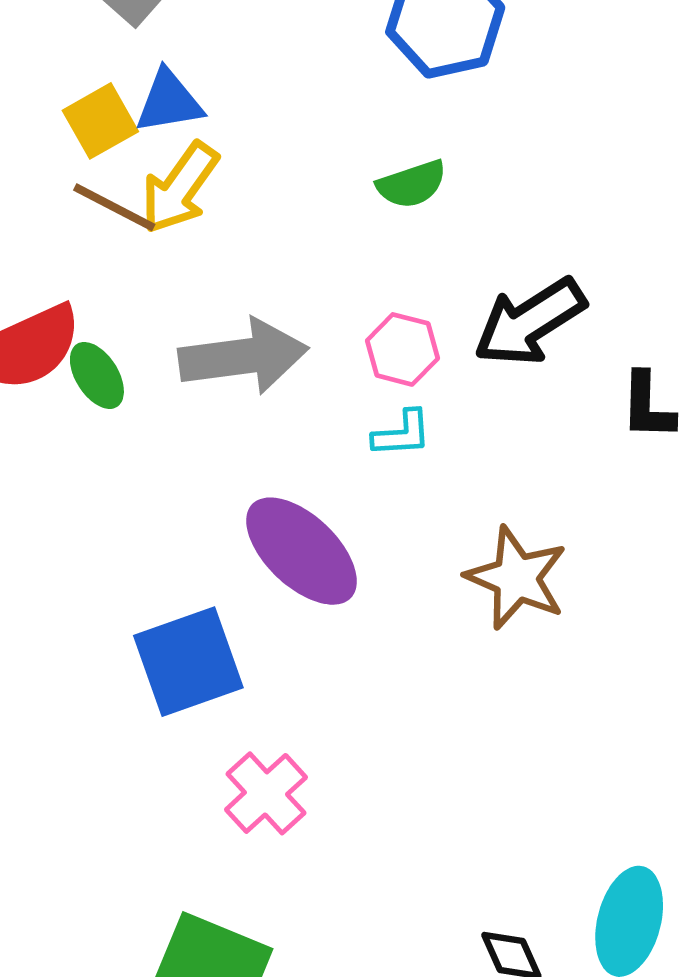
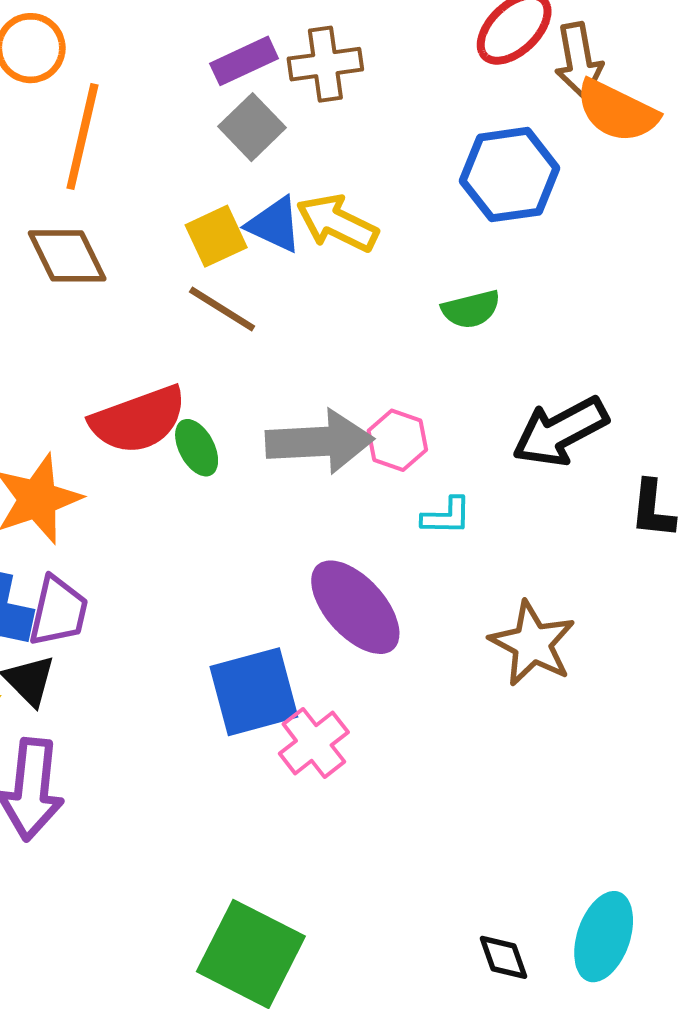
blue triangle: (169, 102) -> (274, 225), turned 30
yellow arrow: (180, 188) -> (337, 223), moved, turned 76
pink hexagon: (402, 349) -> (397, 440), moved
pink cross: (266, 793) -> (314, 743), moved

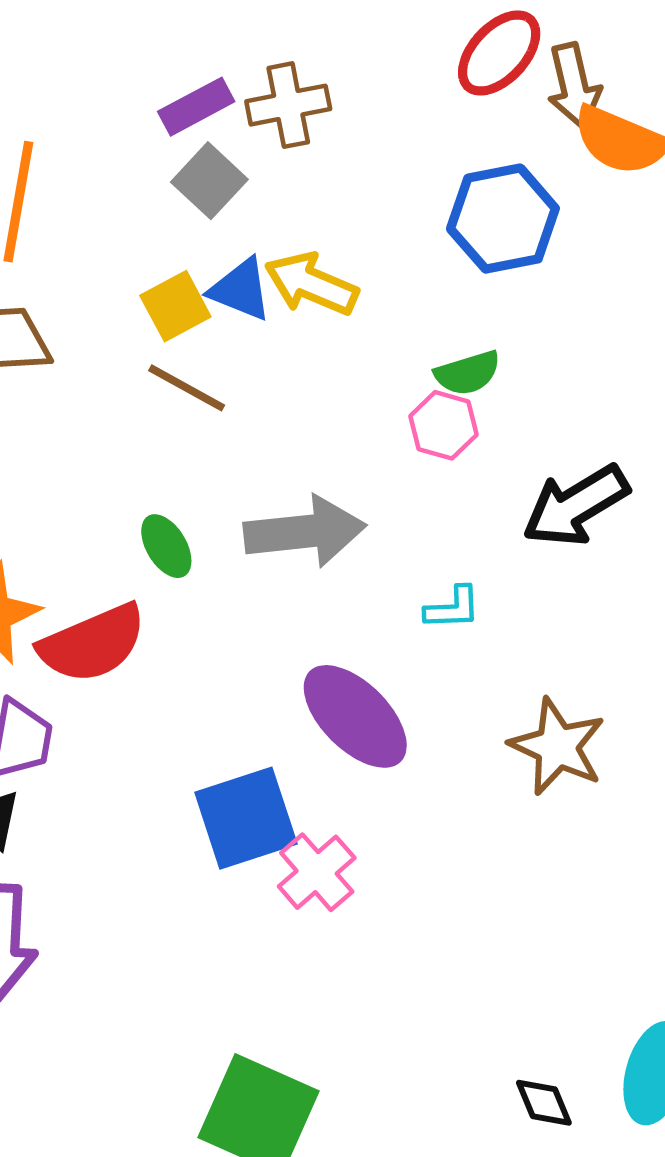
red semicircle: (138, 420) -> (92, 643), moved
pink hexagon: (397, 440) -> (443, 425), moved

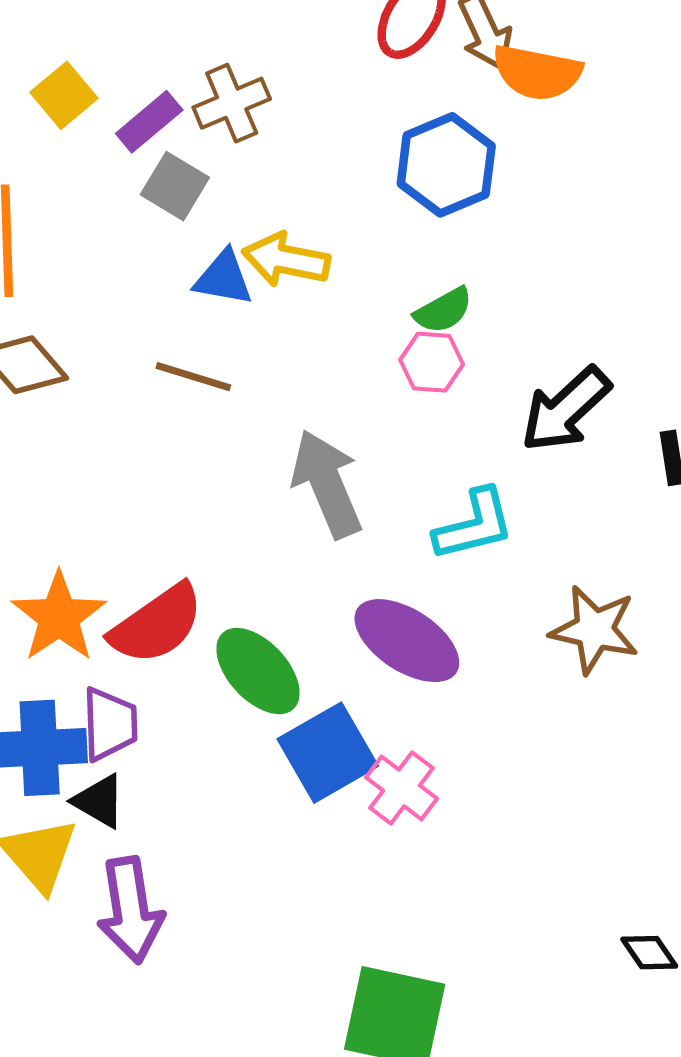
yellow square: (175, 306) -> (64, 95), moved
gray arrow: (305, 532) -> (327, 484), turned -95
green ellipse: (166, 546) -> (258, 671), moved, size x1.6
cyan L-shape: (453, 608) -> (474, 525), size x1.6

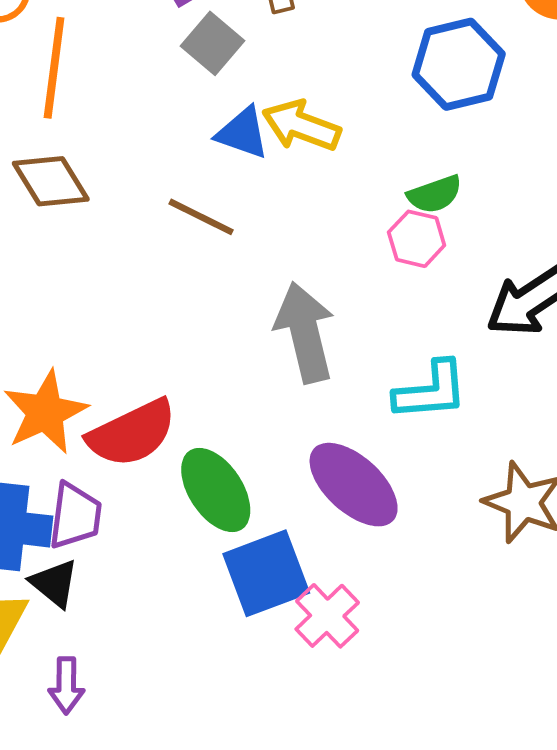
purple arrow: (130, 910) -> (66, 685), size x0.6

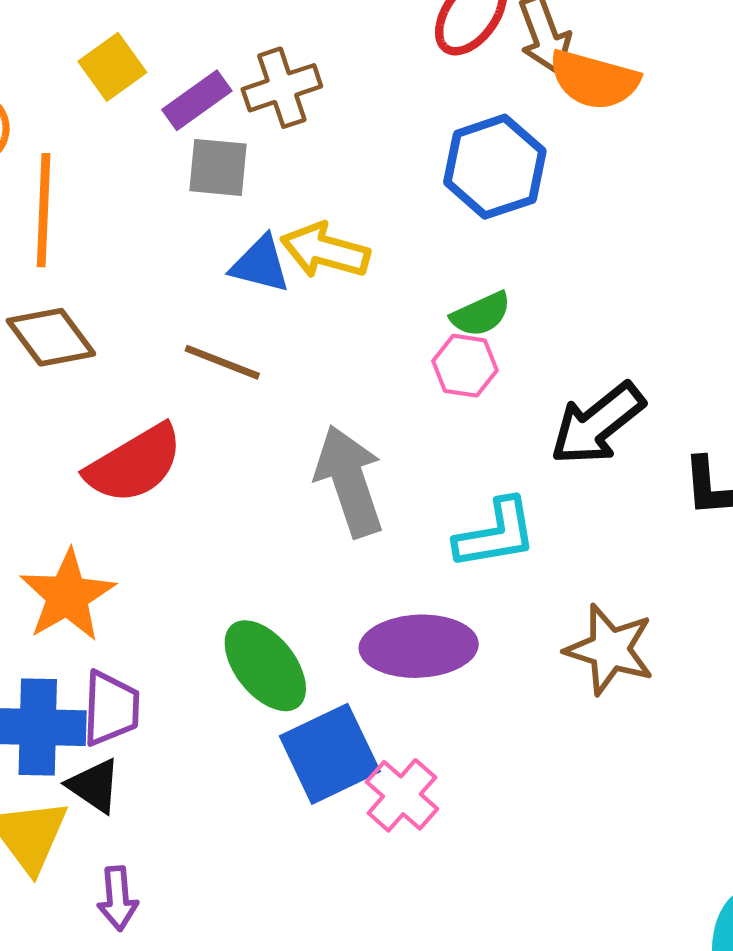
gray square: (212, 43) -> (218, 167), turned -30
red semicircle: (132, 433) -> (134, 464), moved
purple ellipse: (354, 485) -> (419, 646), turned -40

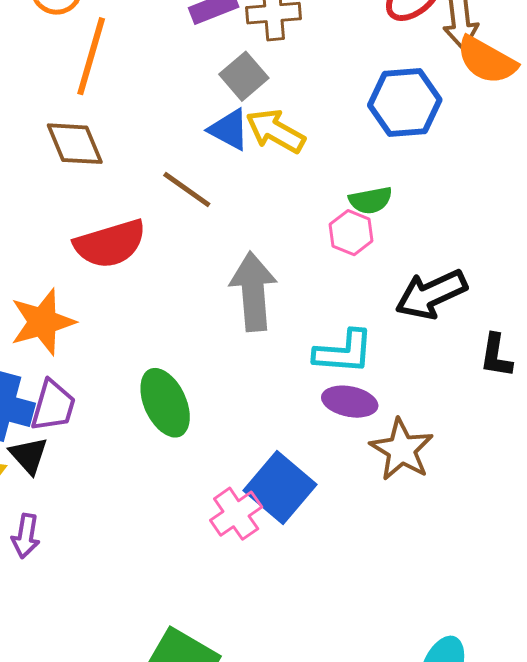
gray square: (218, 167) -> (244, 76), moved, turned 30
purple ellipse: (419, 646) -> (350, 402), moved, size x0.7
blue square: (330, 754) -> (280, 487), moved, turned -38

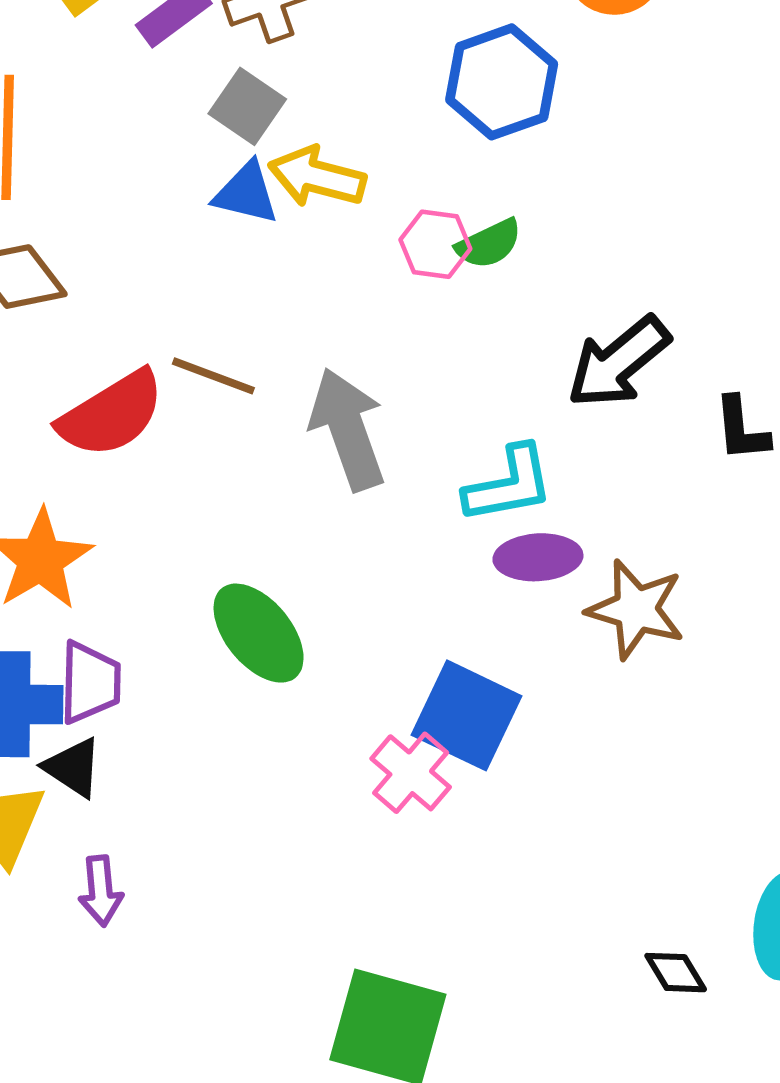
brown line: (187, 189) -> (213, 376), moved
pink hexagon: (351, 233) -> (435, 244), moved

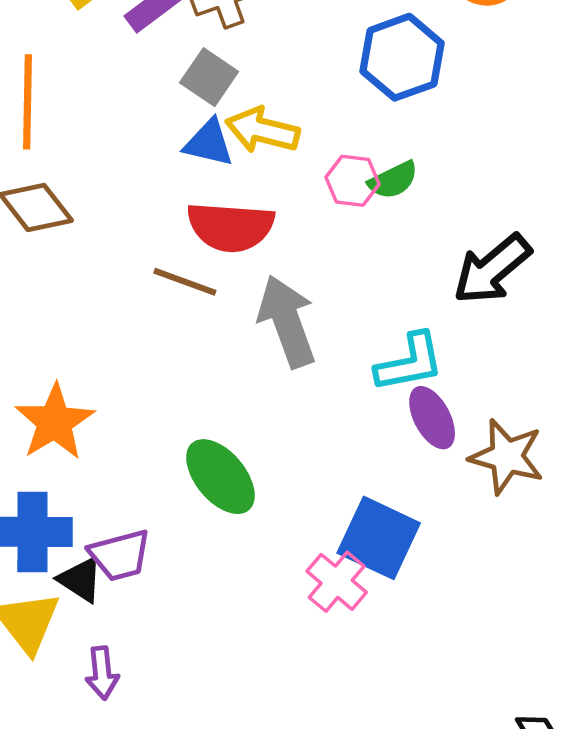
red semicircle: (111, 414) -> (231, 227), moved, turned 36
purple ellipse: (538, 557) -> (432, 418), turned 66
purple trapezoid: (90, 682) -> (120, 555), moved, turned 74

